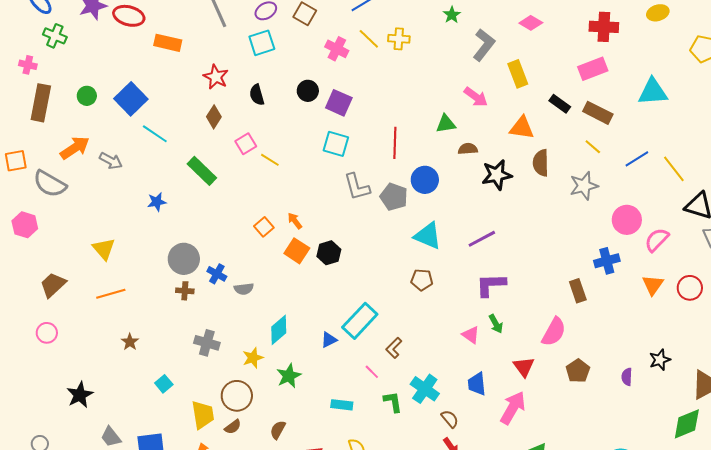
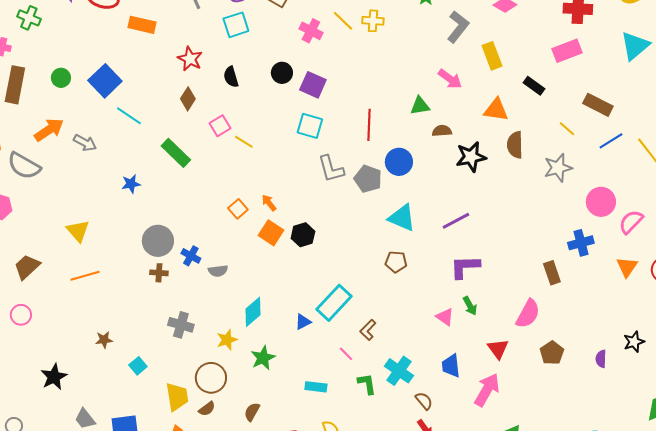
cyan triangle: (653, 92) -> (635, 46), moved, turned -36
brown rectangle: (598, 113) -> (598, 105), moved
brown star: (130, 342) -> (104, 340), moved, turned 30

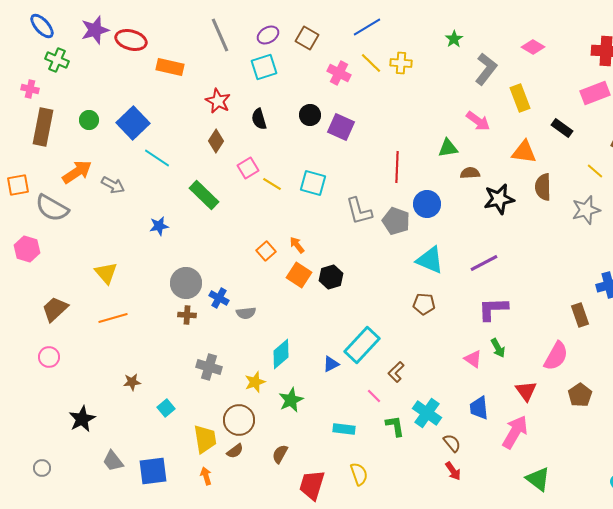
cyan square: (310, 126) -> (313, 183), moved

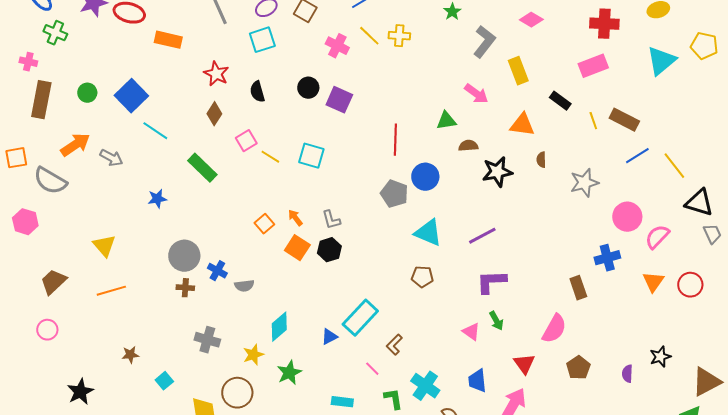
yellow line: (595, 171) -> (593, 121), moved, turned 30
brown semicircle: (543, 187) -> (541, 160), size x0.6
gray L-shape: (359, 211) -> (331, 220), moved, size x0.7

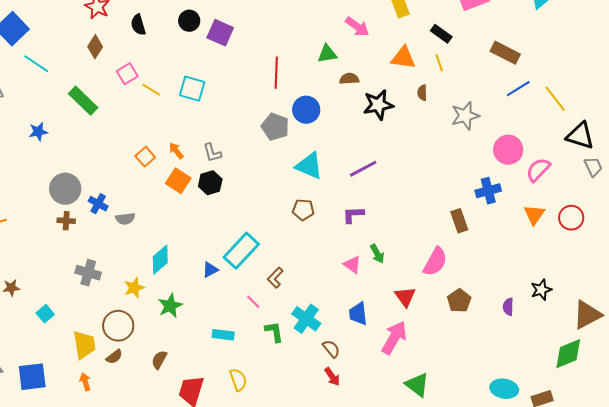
yellow line: (593, 121) -> (439, 63), moved
purple L-shape: (491, 282) -> (353, 215), moved, size x0.7

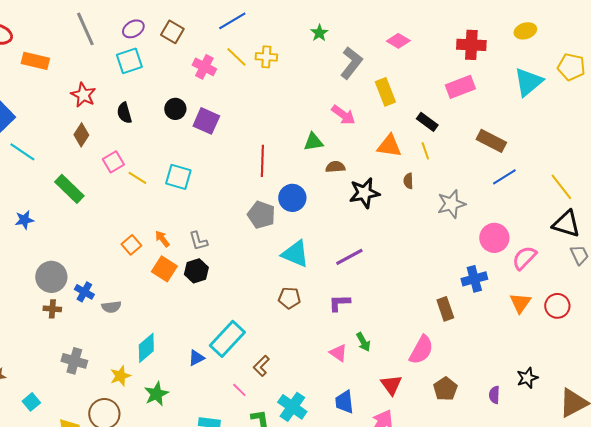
yellow line: (555, 99) -> (561, 187), moved

